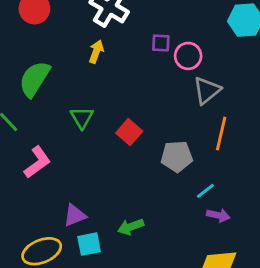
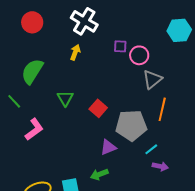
gray pentagon: (177, 156) -> (131, 125), size x1.4
purple triangle: (75, 215) -> (108, 147), moved

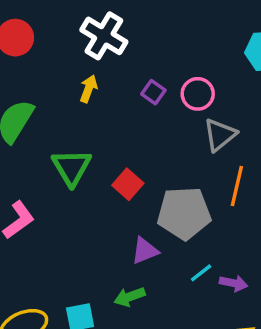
purple square: (120, 46) -> (153, 92), moved, turned 32
green triangle: (65, 98) -> (72, 167), size x1.4
cyan line: (151, 149) -> (201, 273), moved

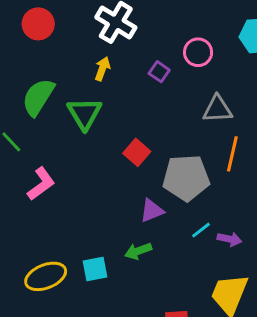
pink circle: (198, 94) -> (198, 52), moved
gray triangle: (220, 135) -> (217, 109), turned 36
green triangle: (72, 167) -> (84, 114), moved

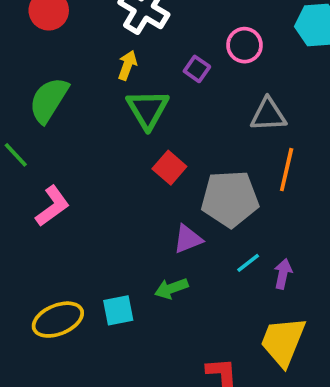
green triangle: (84, 114) -> (148, 109), moved
purple arrow: (229, 239) -> (283, 274), turned -90

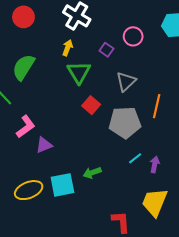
gray triangle: (268, 115) -> (126, 81), moved, turned -40
purple triangle: (188, 239) -> (44, 145), moved
cyan square: (118, 310) -> (62, 185), size x1.4

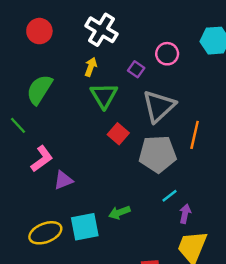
gray triangle: (126, 81) -> (159, 106), size x1.4
purple arrow: (155, 164) -> (185, 214), moved

